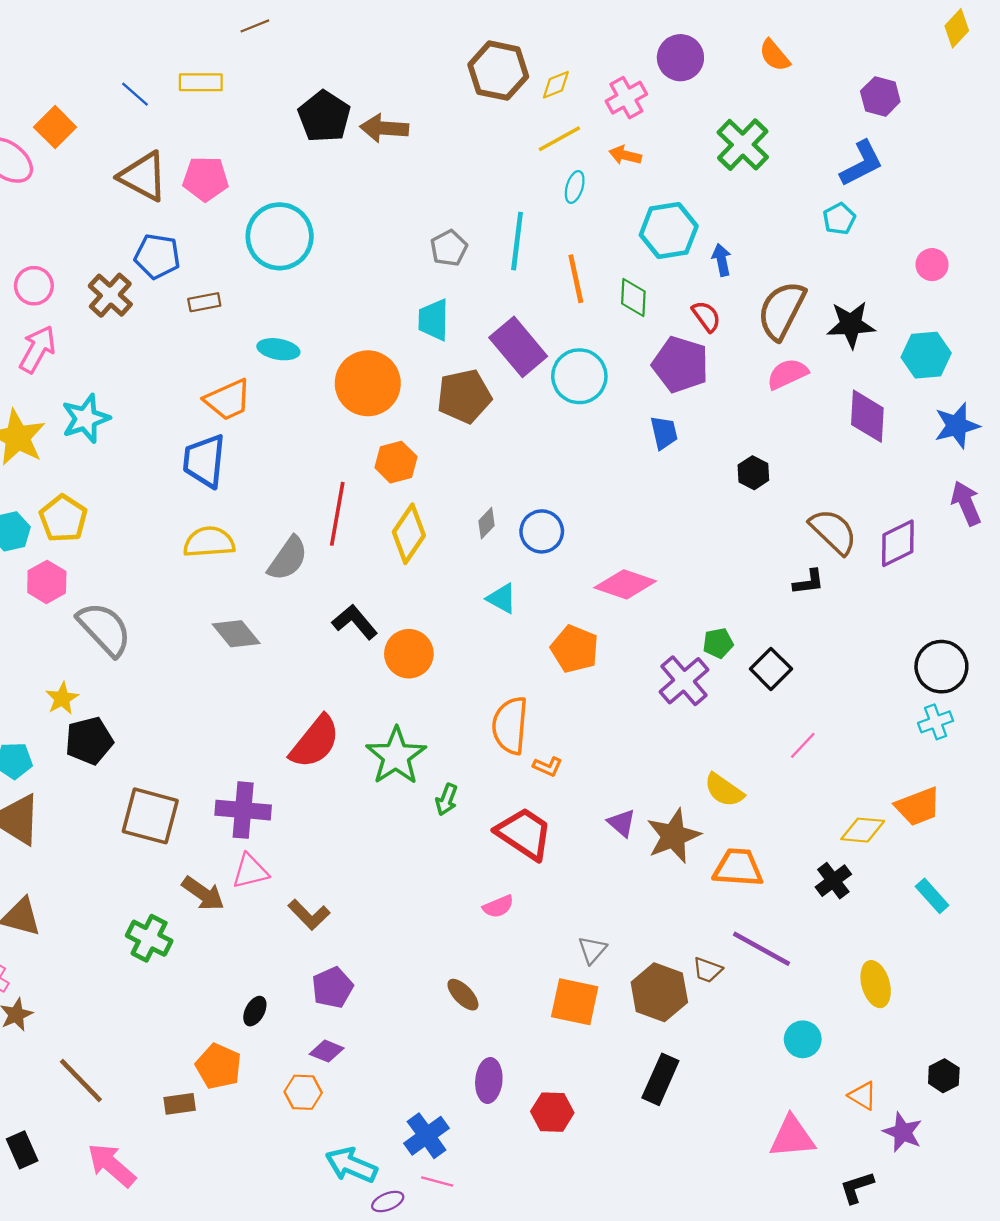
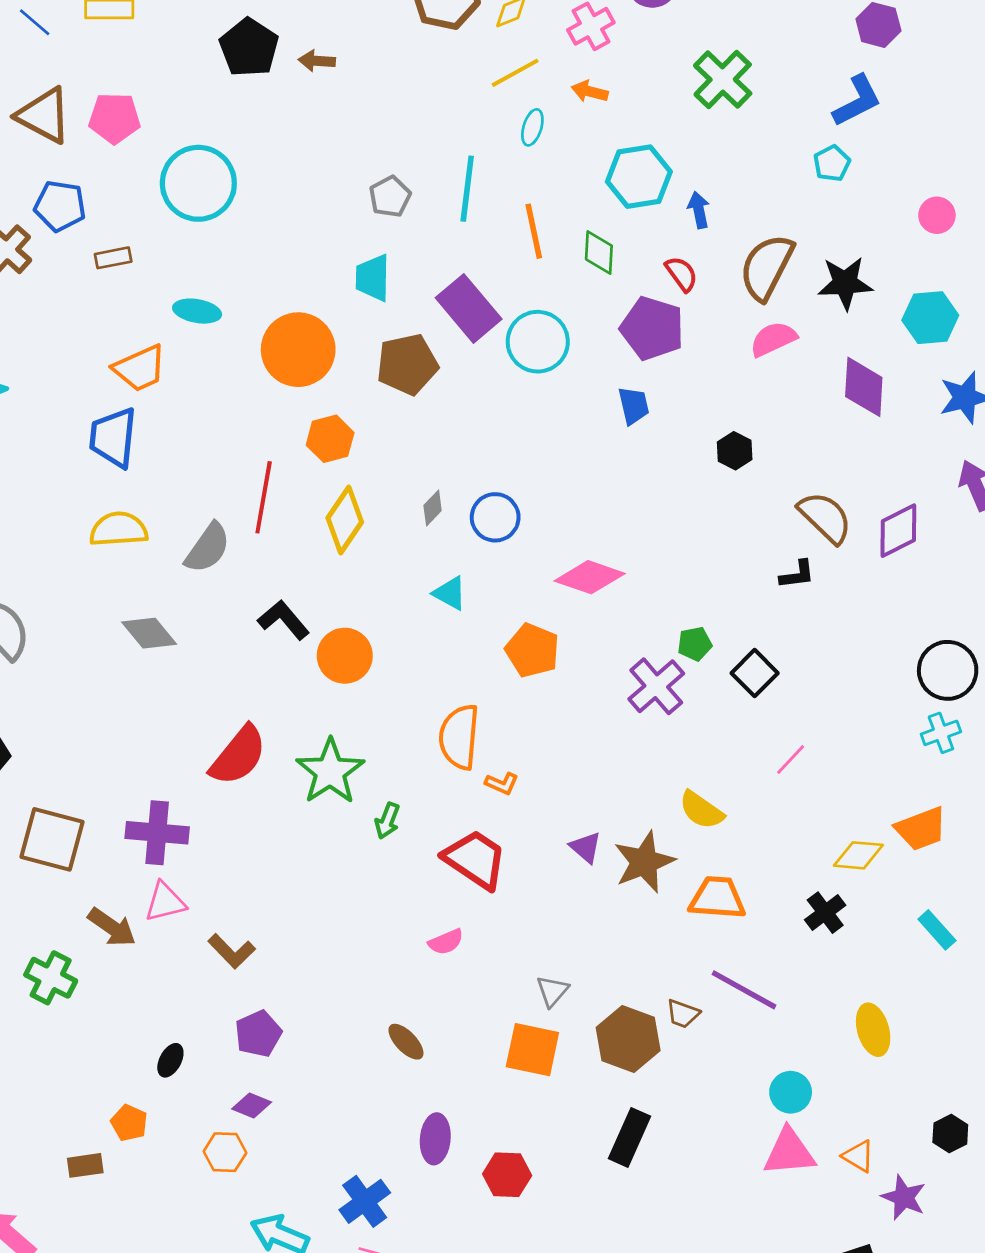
brown arrow: (384, 128) -> (317, 61), size x0.7
orange pentagon: (218, 1066) -> (129, 1123), size x0.7
pink triangle: (792, 1137) -> (789, 1152), moved

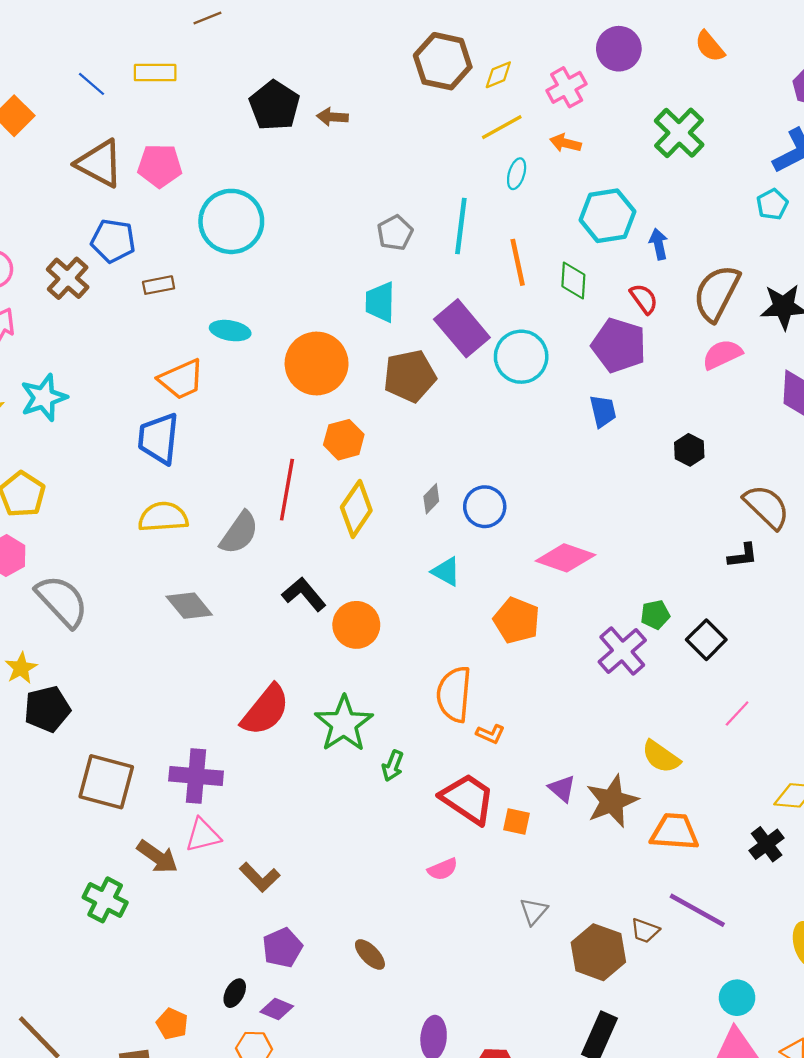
brown ellipse: (406, 1042) -> (370, 954), moved
orange square: (532, 1050) -> (517, 822), moved, size x0.6
black ellipse: (170, 1060) -> (235, 993), moved

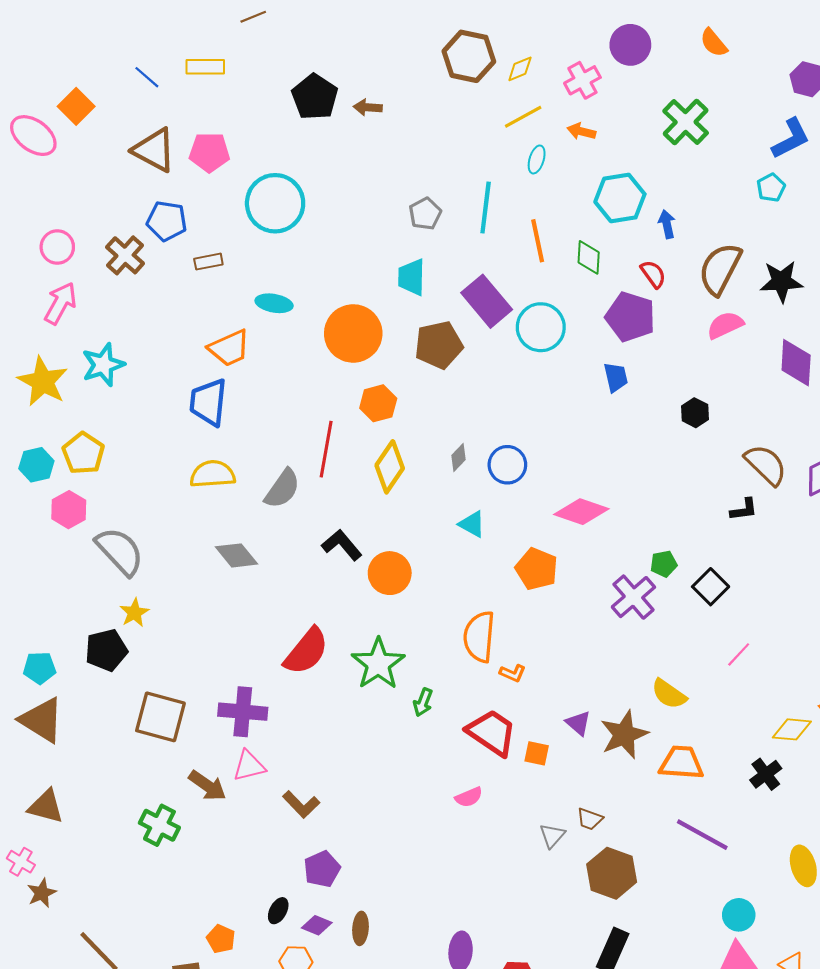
yellow star: (21, 668) -> (134, 613), moved
brown trapezoid: (645, 931) -> (590, 819), moved
brown ellipse: (370, 954) -> (360, 928), moved, turned 48

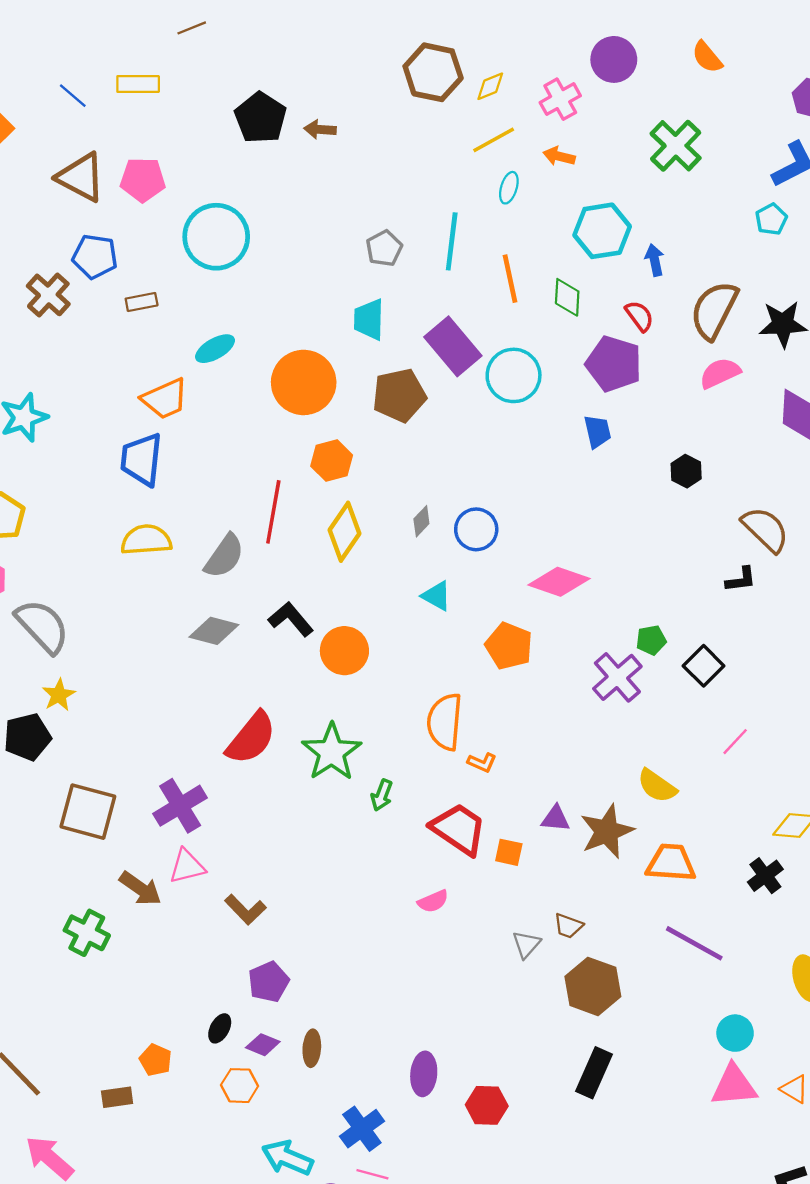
cyan ellipse: (274, 303) -> (215, 349), turned -40
gray diamond: (237, 555) -> (214, 631), moved, turned -36
purple cross: (243, 712) -> (180, 806), turned -36
purple triangle: (578, 723) -> (555, 819), turned -36

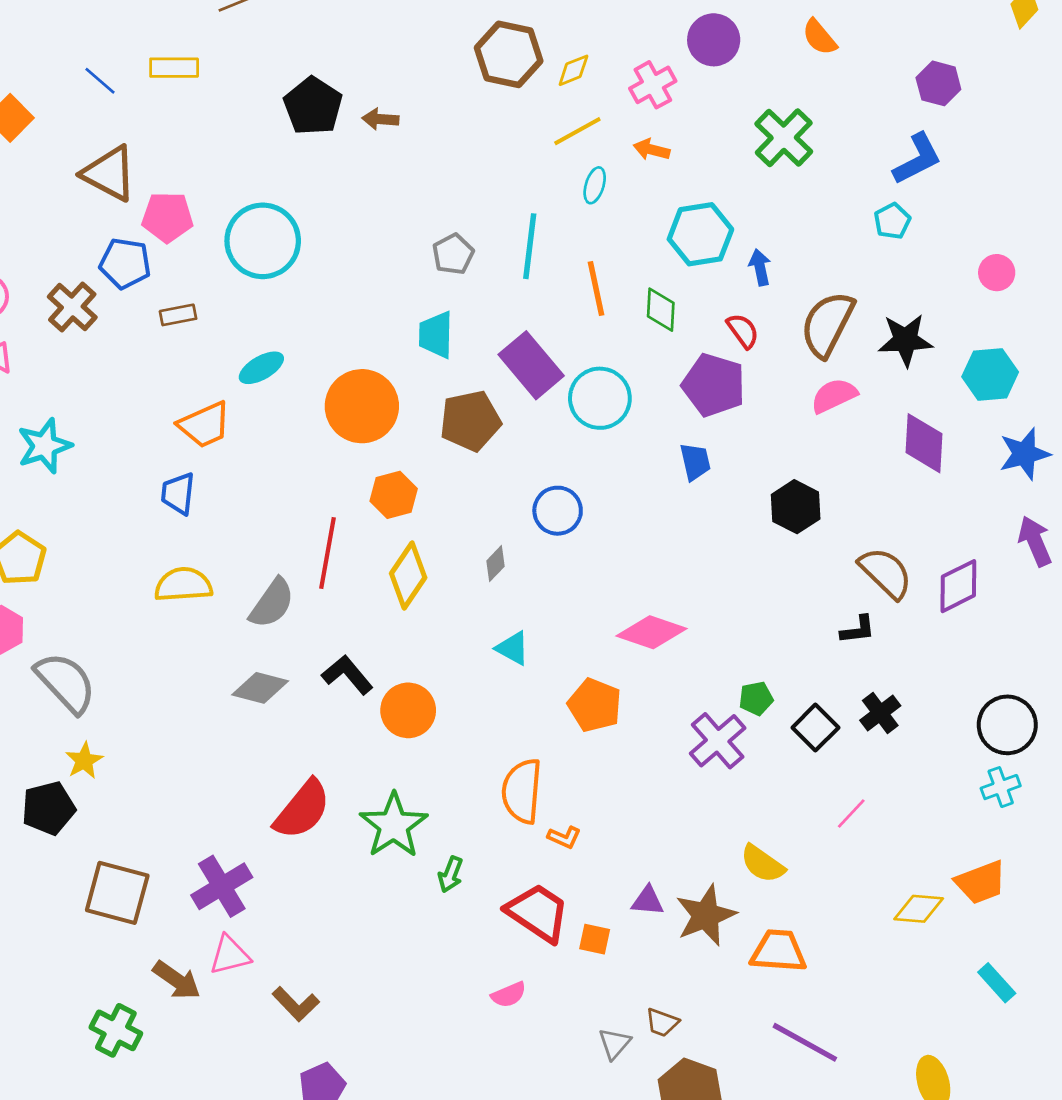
pink pentagon: (143, 180) -> (167, 217), moved
blue trapezoid: (142, 459) -> (178, 493), size x0.7
black hexagon: (686, 471) -> (796, 507), size x1.4
blue circle: (476, 529) -> (558, 511), moved
black cross: (765, 876) -> (880, 713), moved

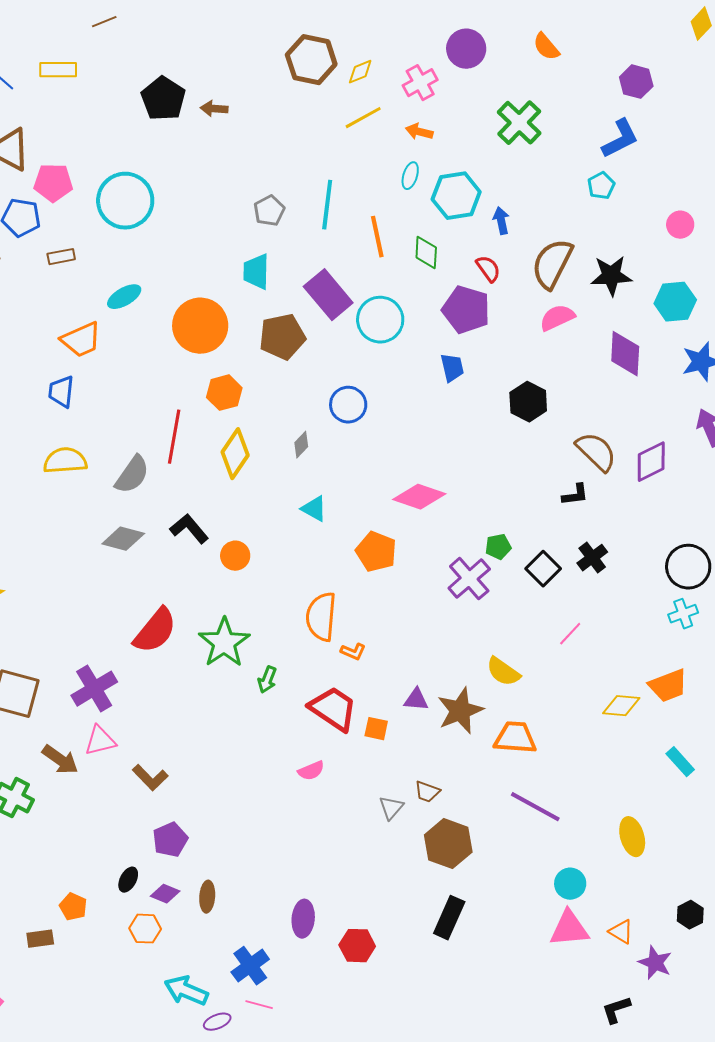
cyan ellipse: (595, 185) -> (410, 176), moved
orange circle: (408, 710) -> (235, 556), size x0.7

